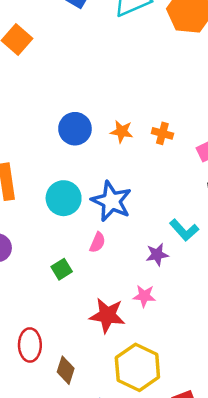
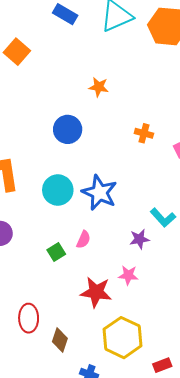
orange star: (122, 132) -> (99, 87), moved
pink semicircle: (97, 242) -> (84, 240), moved

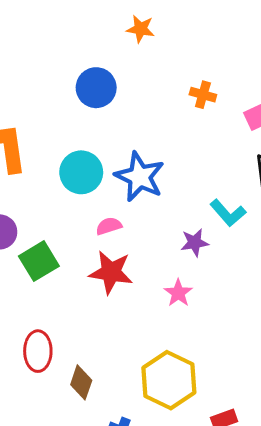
pink semicircle: (84, 240) -> (109, 226), moved, turned -132
green square: (56, 252) -> (39, 261), moved, size x1.5
pink star: (128, 275) -> (178, 293), turned 30
red star: (96, 292) -> (111, 272), moved

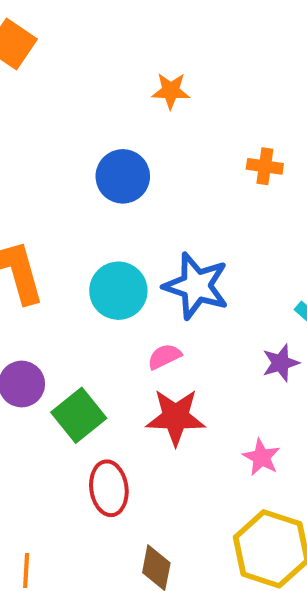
pink star: (178, 293) -> (261, 457), moved
red ellipse: (38, 351) -> (109, 488), moved

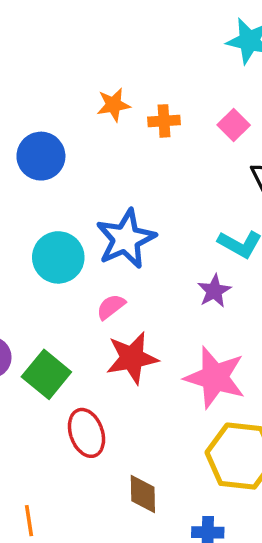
orange star: (171, 91) -> (113, 105), moved
blue star: (196, 286) -> (126, 239), turned -30
pink star: (261, 457) -> (215, 377), size x1.8

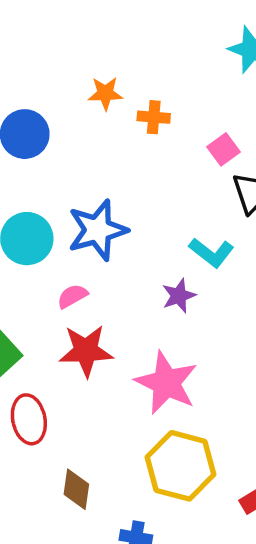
pink square: (234, 125) -> (224, 149), moved

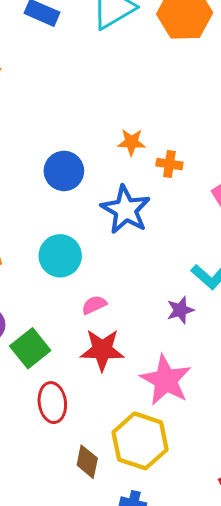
blue star: (98, 230) -> (126, 210), moved, turned -30
yellow hexagon: (181, 466) -> (140, 441), moved

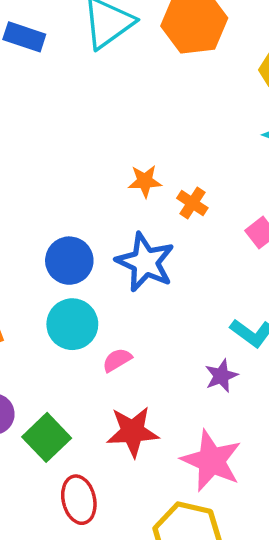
orange cross: (169, 164) -> (192, 203), turned 30
blue circle: (64, 171) -> (69, 261), moved
pink semicircle: (94, 305) -> (117, 360), moved

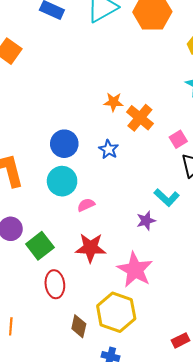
orange cross: (192, 203) -> (140, 118), size x1.5
blue star: (145, 262) -> (109, 149), size x0.6

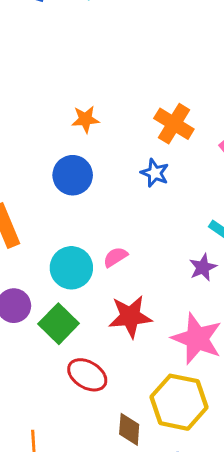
orange star: (113, 102) -> (85, 119), moved
blue star: (109, 149) -> (155, 173), moved
cyan circle: (62, 181) -> (71, 268), moved
red ellipse: (55, 284) -> (87, 375), turned -44

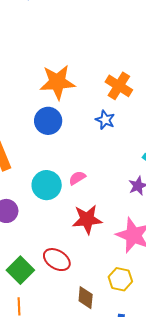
orange star: (85, 119) -> (57, 82), size x1.8
green square: (59, 324) -> (20, 270), moved
yellow hexagon: (179, 402) -> (120, 279), size x0.6

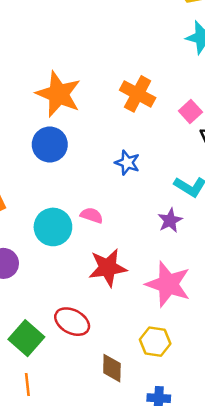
orange star: (57, 82) -> (59, 94), turned 30
blue star: (105, 120) -> (127, 163), moved
pink semicircle: (77, 178) -> (92, 215), turned 54

